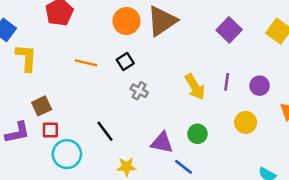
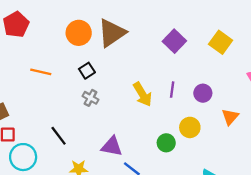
black square: (125, 62) -> (87, 71), moved
green circle: (197, 134) -> (166, 143), moved

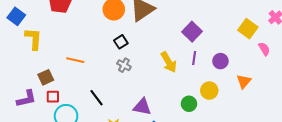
purple square: (174, 41) -> (192, 32), moved
yellow square: (221, 42) -> (248, 29), moved
orange line: (41, 72) -> (75, 60), moved

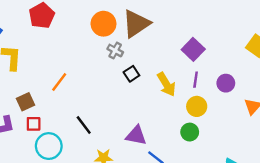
black square: (121, 42) -> (131, 74), moved
orange line: (75, 60) -> (59, 82), turned -66
gray cross: (124, 65) -> (115, 51), moved
yellow circle: (209, 91) -> (197, 106), moved

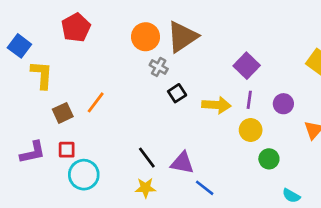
yellow arrow: (166, 84) -> (216, 105), turned -55
brown square: (25, 102) -> (63, 113), moved
black line: (84, 125) -> (147, 158), moved
green circle: (190, 132) -> (269, 159), moved

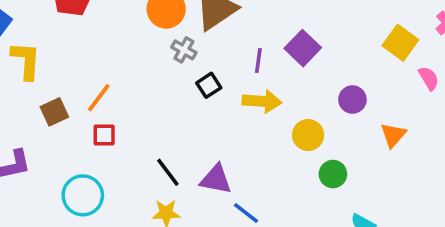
purple line: (249, 100) -> (258, 61), moved
red square: (67, 150) -> (104, 135), moved

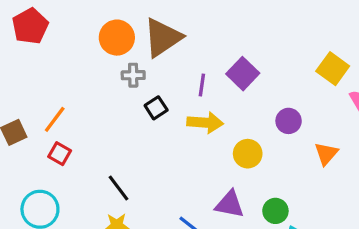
gray cross: (184, 50) -> (133, 75), turned -30
red square: (104, 135) -> (60, 154), turned 30
green circle: (333, 174) -> (275, 211), moved
purple triangle: (216, 179) -> (230, 204), moved

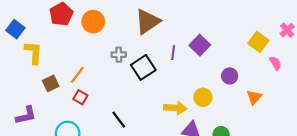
orange circle: (117, 38) -> (93, 22), moved
gray cross: (133, 75) -> (119, 55), moved
black square: (156, 108) -> (143, 67), size x1.6
yellow arrow: (205, 123) -> (175, 108), moved

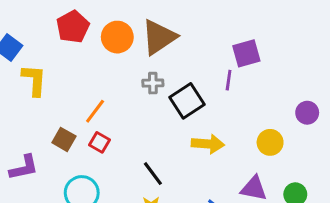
brown triangle: (148, 22) -> (159, 37), moved
purple square: (200, 45) -> (246, 53), moved, turned 30
brown square: (51, 83) -> (64, 139), moved, turned -35
yellow arrow: (175, 108) -> (208, 144), moved

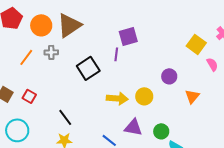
gray cross: (153, 83) -> (51, 52), moved
orange line: (95, 111) -> (26, 57), moved
yellow arrow: (208, 144) -> (117, 98), moved

